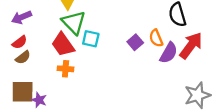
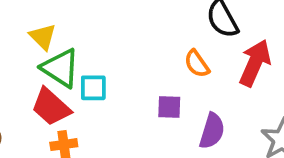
purple square: (135, 42) -> (169, 107), moved, turned -35
purple semicircle: (169, 53) -> (212, 131), moved

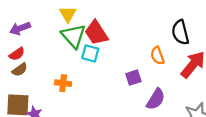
red trapezoid: (51, 107) -> (96, 33), moved
purple square: (169, 107) -> (133, 78), turned -35

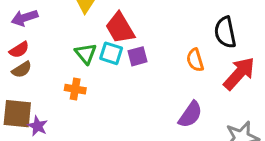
green triangle: (73, 36) -> (86, 53), moved, size x0.7
purple square: (133, 78) -> (138, 56), moved

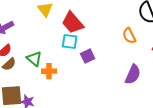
green triangle: (86, 53) -> (34, 59), moved
purple square: (138, 56) -> (88, 56), moved

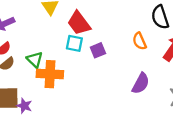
purple square: (88, 56) -> (98, 50), moved
orange cross: (49, 71) -> (50, 74), size x1.6

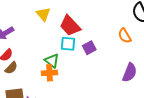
green triangle: (35, 60) -> (52, 61), moved
orange cross: (50, 74) -> (50, 73), size x0.7

